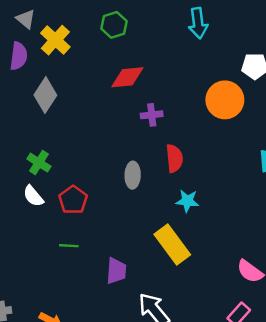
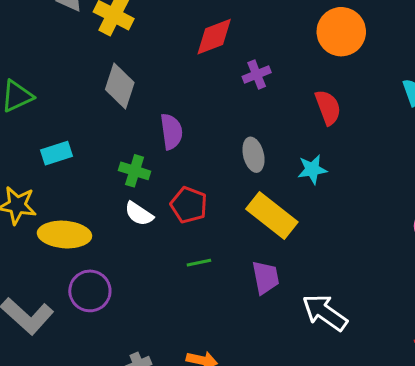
purple semicircle: (19, 56) -> (171, 132), moved
red semicircle: (174, 158) -> (328, 107), moved
cyan star: (187, 201) -> (312, 169), moved
yellow rectangle: (172, 245) -> (272, 215), moved

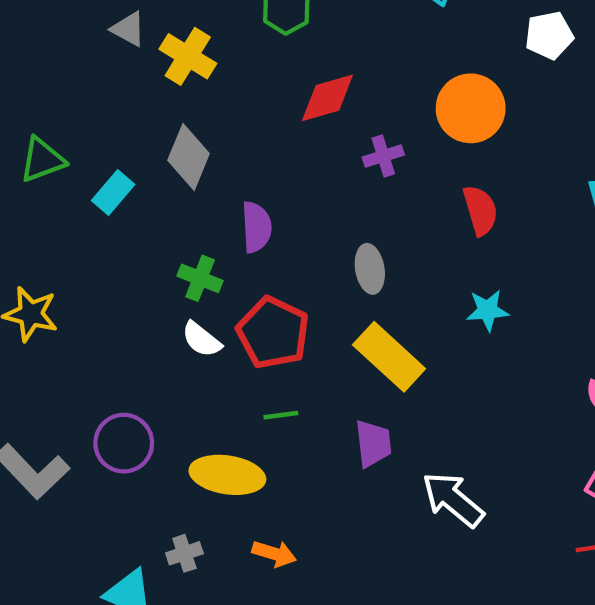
orange circle: (341, 32) -> (471, 108), moved
cyan rectangle: (57, 153) -> (113, 192), moved, turned -36
cyan star: (312, 169) -> (488, 310), moved
red pentagon: (189, 205) -> (273, 333), size x1.4
yellow ellipse: (64, 235) -> (227, 475), moved

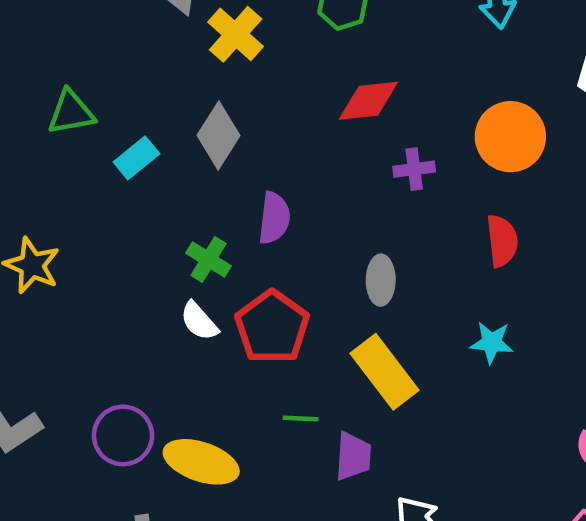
green line: (281, 415) -> (300, 419), moved
purple circle: (124, 443) -> (123, 435), moved

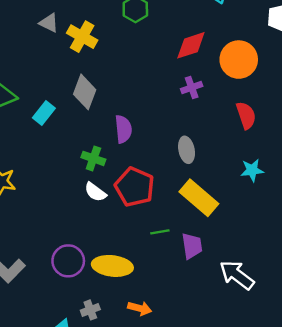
red diamond: (368, 101) -> (191, 45), moved

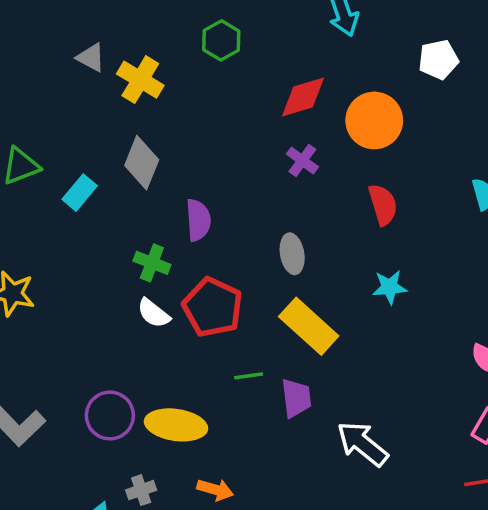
purple cross: (192, 88) -> (302, 160), turned -36

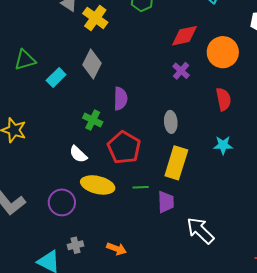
white semicircle: (154, 313) -> (78, 154), moved
yellow rectangle: (309, 326) -> (176, 163), turned 60
yellow ellipse: (176, 425) -> (98, 185), moved

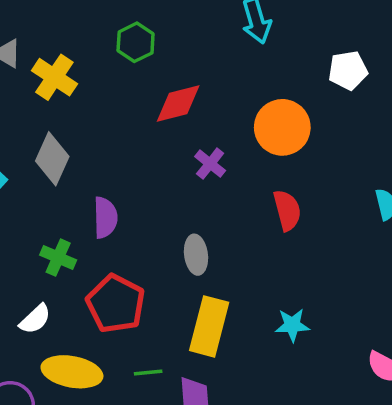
red diamond: (185, 36) -> (178, 103), moved
cyan star: (223, 145) -> (292, 325), moved
white semicircle: (78, 154) -> (35, 319), turned -84

